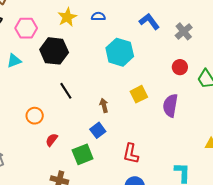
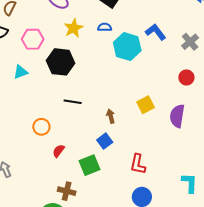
cyan hexagon: (120, 52) -> (127, 47), moved
black line: (66, 91) -> (73, 102), turned -48

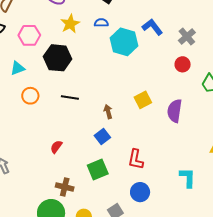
red circle: (186, 77) -> (183, 64), moved
orange circle: (41, 127) -> (30, 96), moved
green square: (90, 165) -> (98, 169), moved

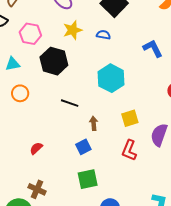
cyan hexagon: (124, 42) -> (111, 78), moved
black line: (70, 98) -> (70, 103), moved
red L-shape: (136, 159) -> (129, 150), moved
green square: (98, 169) -> (88, 179), moved

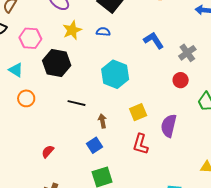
cyan triangle: (13, 64) -> (16, 70), turned 49

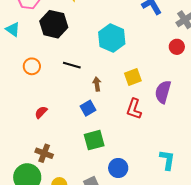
orange circle: (26, 98) -> (32, 66), moved

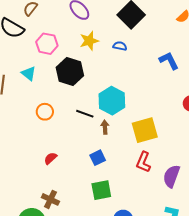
cyan hexagon: (112, 38) -> (112, 101), moved
yellow square: (133, 77) -> (145, 130), size x1.5
brown arrow: (97, 84) -> (105, 127), moved
purple semicircle: (163, 92) -> (171, 176), moved

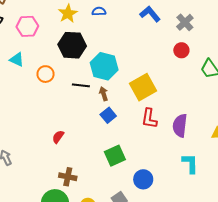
black hexagon: (70, 71) -> (72, 45), moved
orange circle: (45, 112) -> (46, 74), moved
blue square: (98, 158) -> (108, 115), moved

